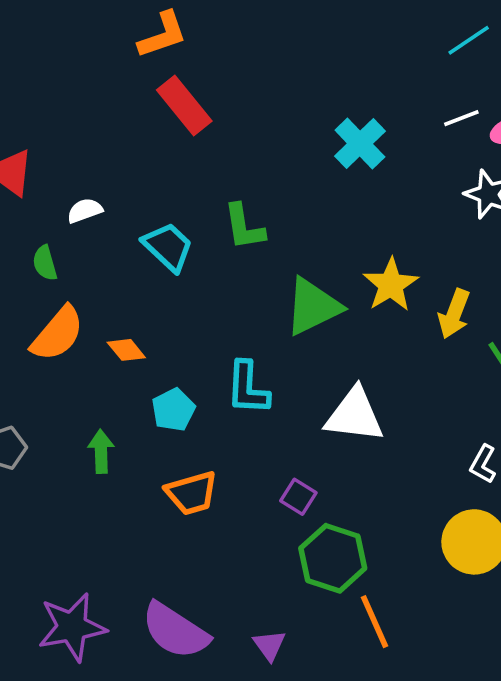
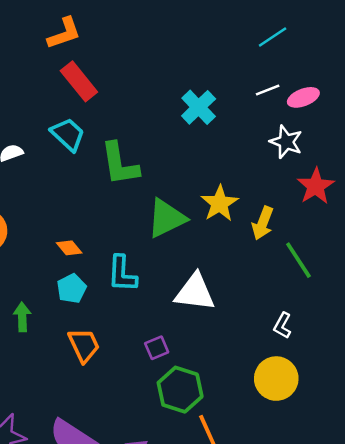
green L-shape: (244, 227) -> (120, 164), size x1.4
cyan trapezoid: (168, 247) -> (68, 134), moved
orange diamond: (126, 350) -> (69, 248), moved
orange trapezoid: (192, 493) -> (84, 345), turned -99
purple square: (298, 497) -> (157, 348), turned 35

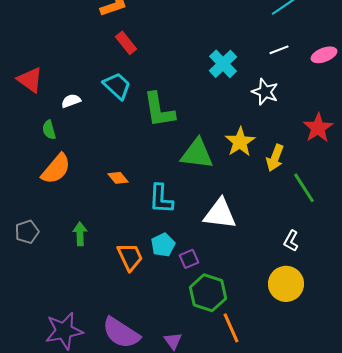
red rectangle: (79, 81) -> (126, 43), size x0.7
pink ellipse: (303, 97) -> (324, 55), moved
white star: (286, 142) -> (265, 92), moved
green triangle: (166, 218) -> (197, 154), turned 33
cyan pentagon: (72, 289) -> (163, 245), moved

